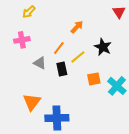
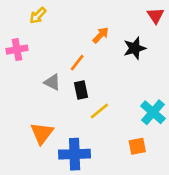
pink cross: (22, 40) -> (17, 50), moved
black star: (103, 47) -> (135, 48), moved, turned 30
yellow line: (78, 57) -> (99, 111), moved
orange square: (94, 79) -> (137, 146), moved

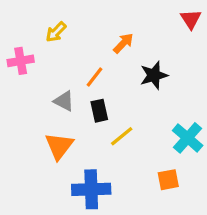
yellow arrow: (38, 16) -> (56, 32), moved
black star: (135, 48) -> (154, 75), moved
orange triangle: (42, 133) -> (59, 146), moved

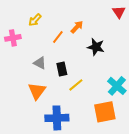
black star: (154, 75) -> (96, 47), turned 30
orange line: (94, 77) -> (58, 37), moved
orange square: (168, 180) -> (105, 112), size x1.6

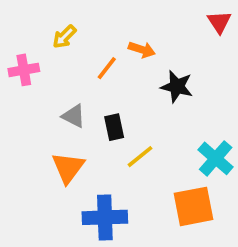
orange arrow: (77, 27) -> (142, 50), turned 64

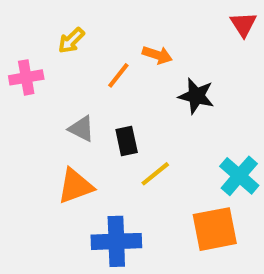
orange triangle: (68, 168) -> (75, 186), turned 33

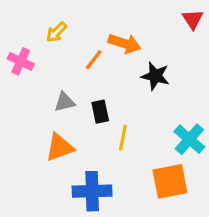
orange arrow: (157, 55) -> (125, 44), size x1.4
pink cross: (26, 77) -> (21, 61), turned 35
gray triangle: (82, 129) -> (65, 102), turned -40
yellow line: (155, 174) -> (123, 138), turned -40

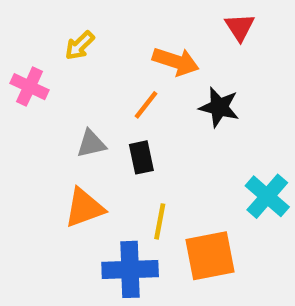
red triangle: (193, 19) -> (240, 27), moved
orange line: (94, 60) -> (146, 105), moved
yellow line: (123, 138) -> (160, 221), moved
orange square: (170, 181) -> (210, 256), moved

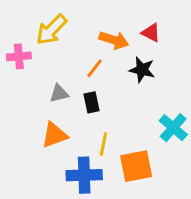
red triangle: (240, 27) -> (151, 33), moved, turned -30
yellow arrow: (80, 45) -> (52, 30), size x1.6
pink cross: (29, 87) -> (19, 56), turned -30

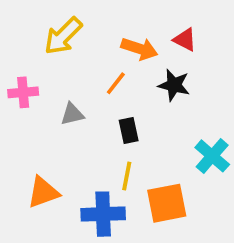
pink cross: (19, 56) -> (23, 92), moved
black rectangle: (92, 102) -> (129, 130), moved
orange triangle: (54, 135) -> (43, 192), moved

